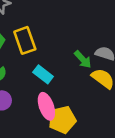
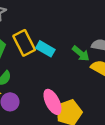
cyan rectangle: (43, 74) -> (45, 49), moved

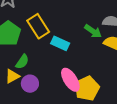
cyan rectangle: (45, 49) -> (60, 43), moved

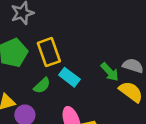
green semicircle: (22, 62) -> (42, 86), moved

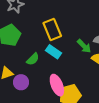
yellow rectangle: (49, 52) -> (52, 30), moved

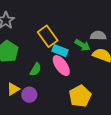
cyan rectangle: (53, 52) -> (60, 51), moved
pink ellipse: (57, 85) -> (61, 66), moved

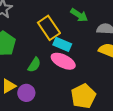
green arrow: (82, 45) -> (79, 15), moved
pink ellipse: (61, 66) -> (63, 61), turned -30

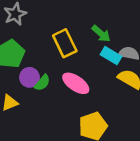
cyan rectangle: (62, 44) -> (111, 56), moved
purple circle: (26, 93) -> (29, 77), moved

